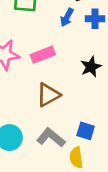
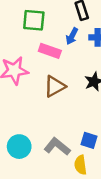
pink rectangle: (43, 55) -> (50, 51), moved, turned 40
brown triangle: (48, 95) -> (55, 86), moved

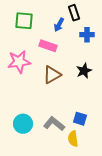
green square: (34, 20) -> (24, 21), moved
blue arrow: (72, 36) -> (59, 25), moved

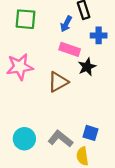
pink rectangle: (48, 46) -> (70, 49), moved
black star: (84, 71) -> (87, 67), moved

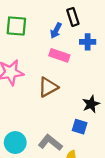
black star: (87, 67) -> (91, 104), moved
blue square: (91, 133) -> (80, 127), moved

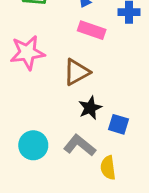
black star: (91, 104) -> (90, 108), moved

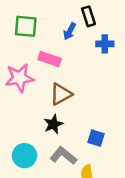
pink rectangle: (92, 30) -> (50, 59), moved
black star: (90, 108) -> (53, 124), moved

